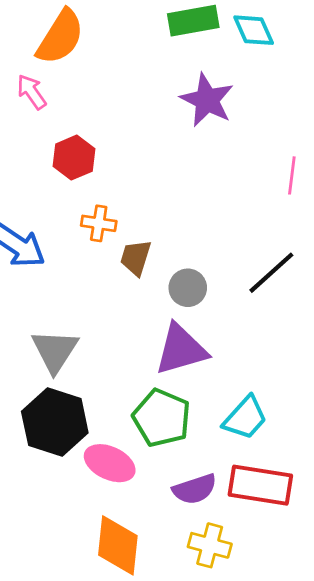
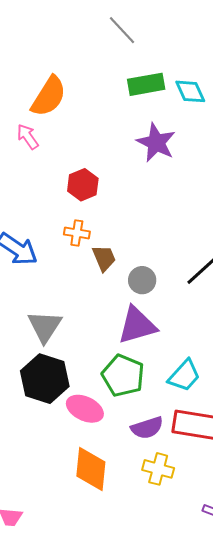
red hexagon: (74, 158) -> (83, 185), moved
brown trapezoid: (136, 258) -> (104, 258), turned 140

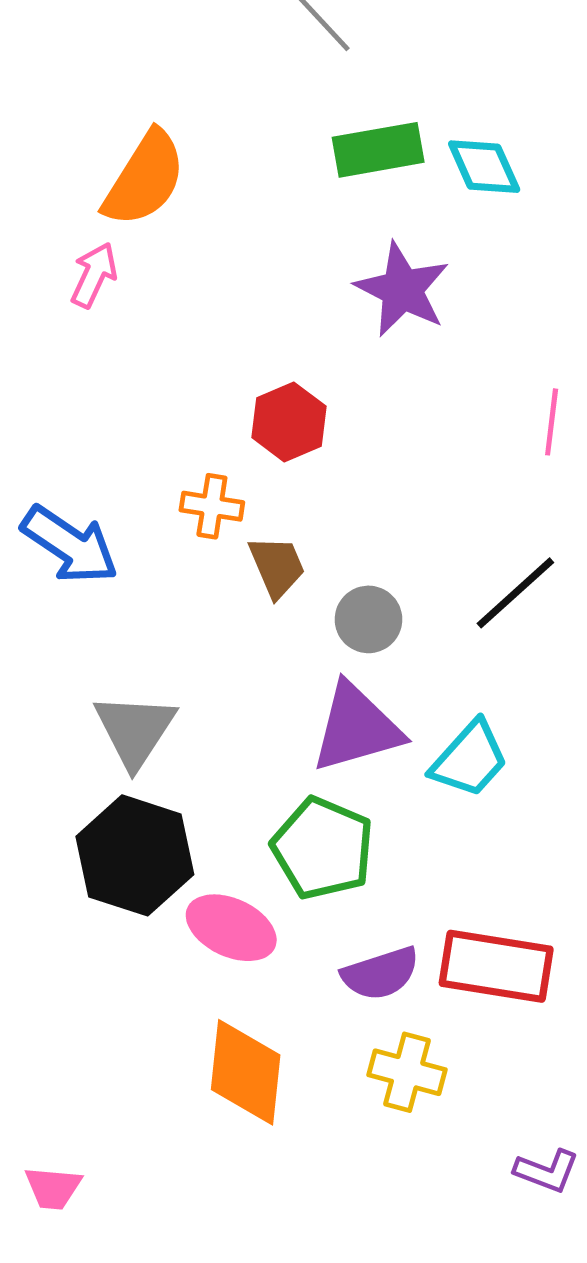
pink arrow: (28, 137) -> (94, 275), turned 60
red hexagon: (83, 185) -> (289, 422), moved
cyan trapezoid: (184, 376) -> (470, 759), moved

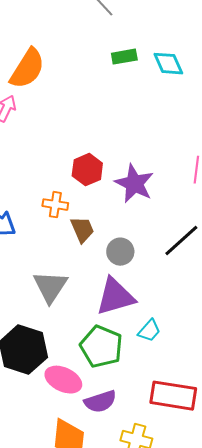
green rectangle: (378, 150) -> (124, 57), size x0.7
purple star: (402, 289) -> (134, 184), moved
gray triangle: (135, 730) -> (50, 287), moved
cyan trapezoid: (470, 759) -> (149, 331), moved, size x0.7
purple semicircle: (381, 973) -> (100, 402), moved

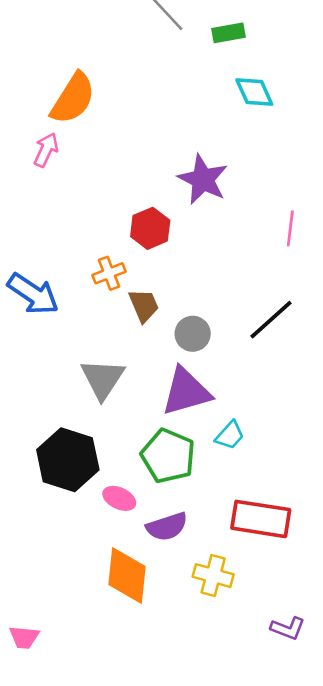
green rectangle: (124, 57) -> (229, 33), moved
purple star: (134, 184) -> (203, 179), moved
orange cross: (55, 205) -> (109, 273), turned -30
pink ellipse: (63, 380) -> (119, 498), size x0.7

